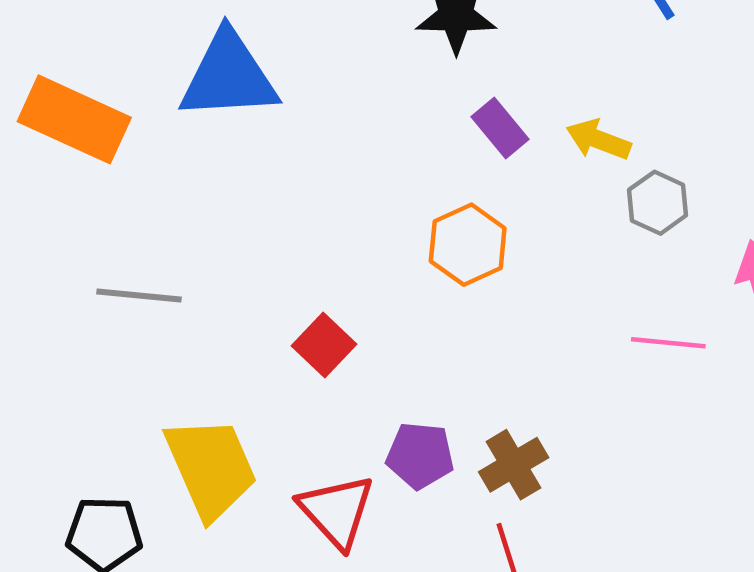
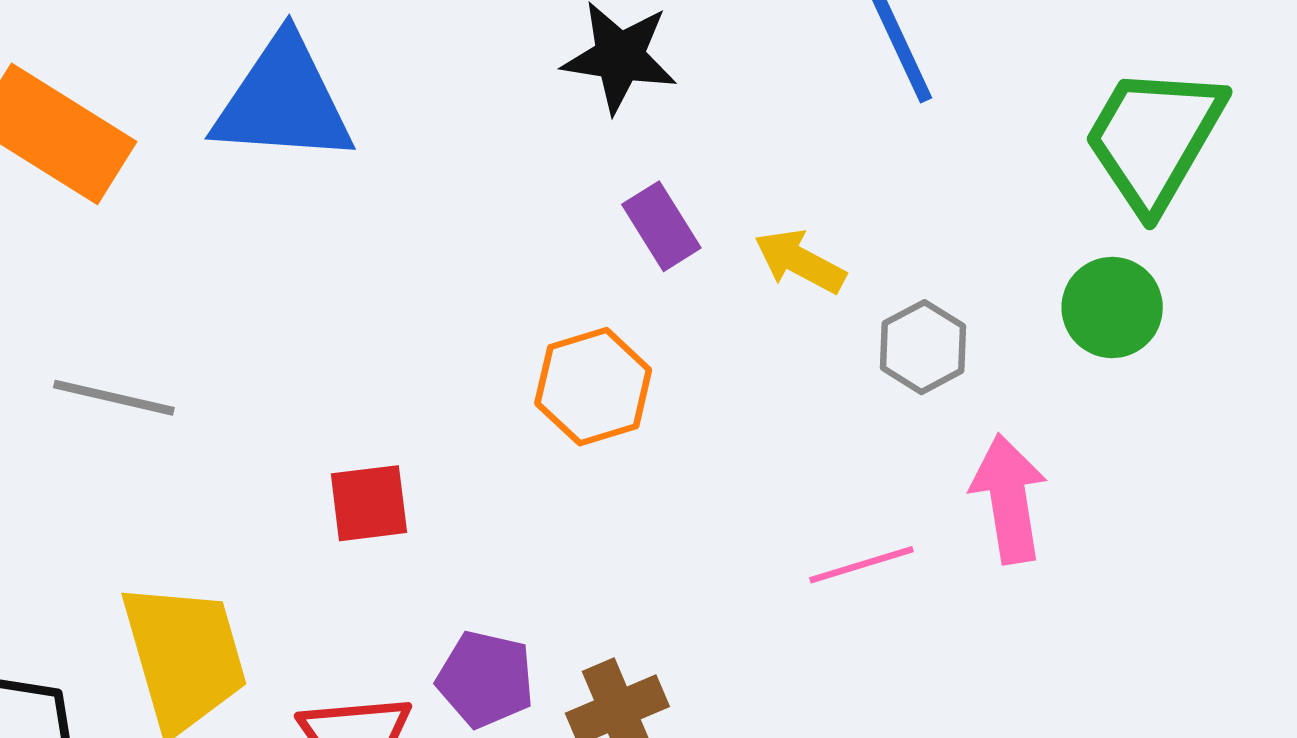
gray hexagon: (658, 203) -> (923, 347), moved
pink line: (668, 343) -> (861, 565), turned -30
red square: (324, 345) -> (369, 503), turned 32

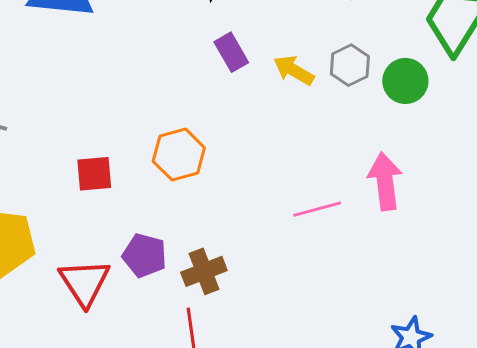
green circle: (1112, 307) -> (405, 81), moved
gray hexagon: (923, 347) -> (350, 65), moved
orange hexagon: (593, 387) -> (179, 154), moved

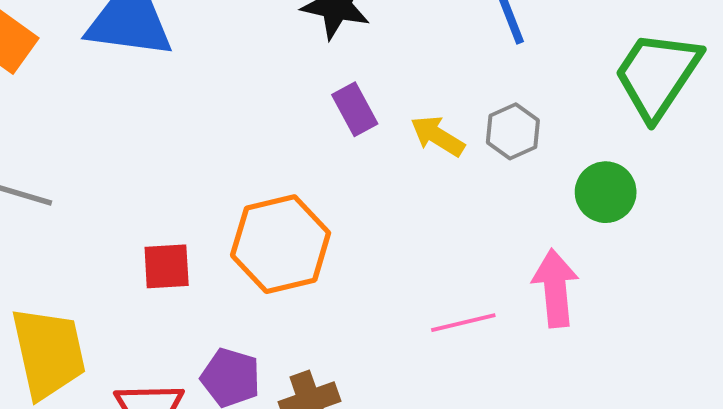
green circle: (405, 81) -> (606, 192), moved
orange hexagon: (179, 154) -> (281, 244), size x1.4

